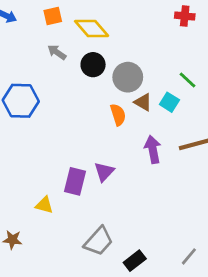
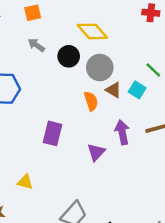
yellow diamond: (92, 29) -> (92, 31), moved
purple triangle: (104, 172) -> (96, 152), moved
purple rectangle: (75, 181) -> (53, 133), moved

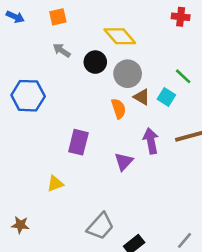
yellow triangle: (25, 182) -> (55, 184), moved, turned -35

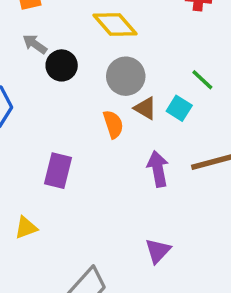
black circle: (95, 62) -> (62, 65), moved
purple triangle: (124, 162) -> (158, 251), moved

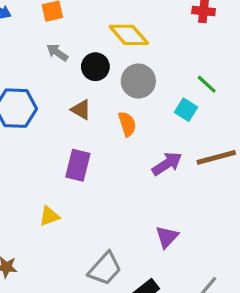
black circle: (62, 65) -> (95, 67), moved
brown triangle: (145, 108) -> (81, 110), moved
purple arrow: (158, 169) -> (167, 164), turned 68

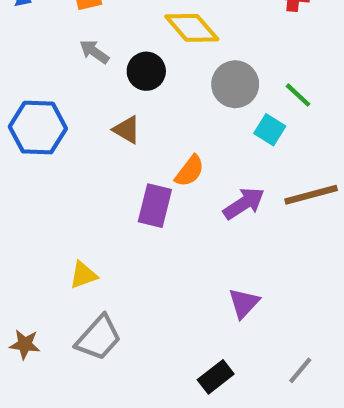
gray circle: (138, 81) -> (235, 84), moved
orange semicircle: (127, 124) -> (190, 171), moved, turned 55
purple rectangle: (78, 165) -> (155, 206), moved
gray trapezoid: (105, 269) -> (99, 338), moved

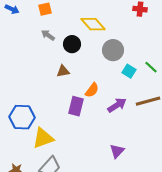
green line: (298, 95) -> (151, 67), moved
blue hexagon: (38, 128) -> (22, 117), moved
brown triangle: (127, 130) -> (63, 71), turned -40
yellow triangle: (83, 275) -> (43, 138), size x1.6

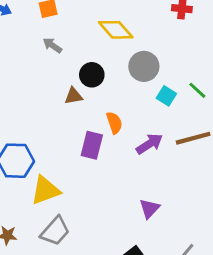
black circle: (72, 44) -> (92, 75), moved
orange semicircle: (92, 90) -> (114, 123), turned -56

